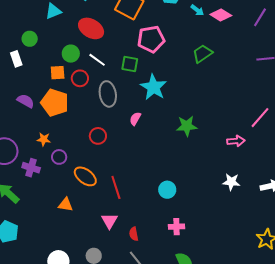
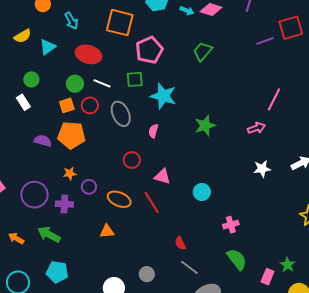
red circle: (98, 136) -> (132, 160), moved
pink triangle: (110, 221) -> (162, 176), moved, turned -30
pink cross: (176, 227) -> (231, 225), moved

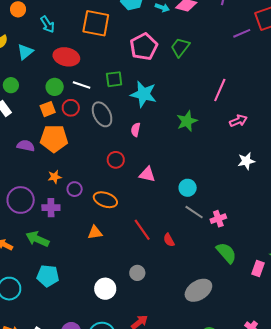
pink pentagon: (149, 50) -> (144, 47), moved
pink line: (274, 99) -> (220, 90), moved
red line: (152, 202) -> (142, 230), moved
gray line: (189, 267) -> (194, 212), moved

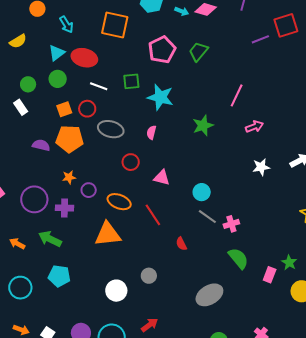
cyan triangle: (25, 52) -> (57, 53), moved
green circle: (55, 87) -> (58, 79), moved
gray ellipse: (102, 114) -> (111, 129), moved, turned -50
red line: (142, 230) -> (153, 215), moved
orange triangle: (95, 233) -> (108, 234), size x1.8

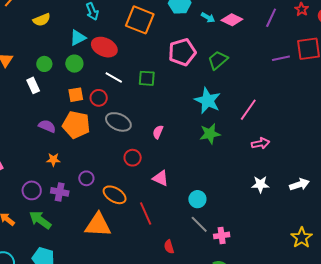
cyan star: (160, 97) -> (208, 101), moved
orange star: (69, 177) -> (53, 160), moved
purple circle: (34, 199) -> (32, 190), moved, size x0.7

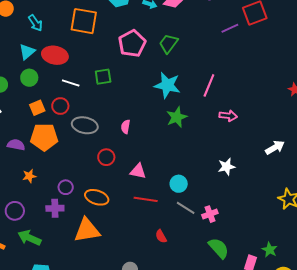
pink arrow: (260, 143) -> (228, 116), turned 30
white star: (260, 184) -> (226, 167), moved
purple cross: (60, 192) -> (55, 208), moved
red line: (146, 213) -> (146, 199), moved, turned -45

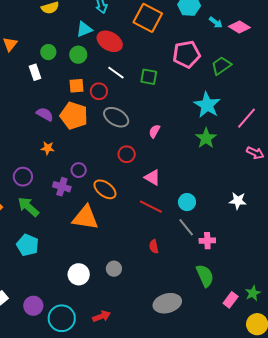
green star: (177, 117) -> (206, 138), turned -30

